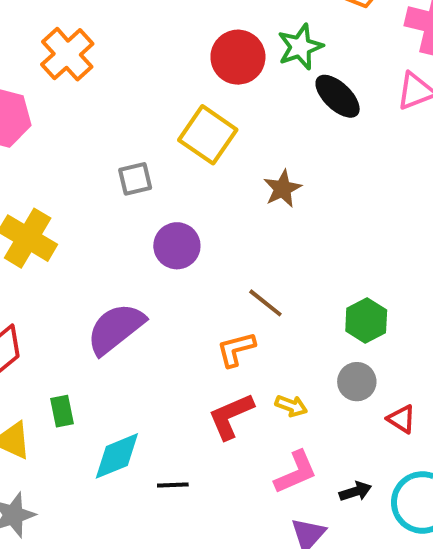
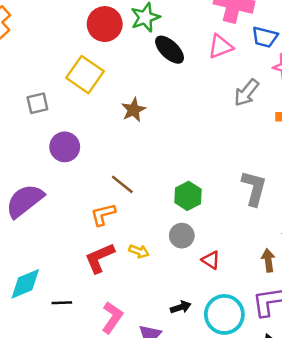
pink L-shape: (296, 472) -> (112, 317), moved, turned -32

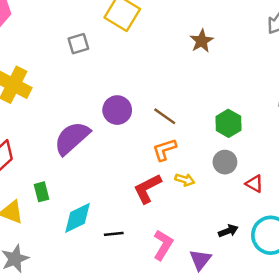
brown star: (134, 110) -> (202, 41), moved
purple circle: (65, 147) -> (117, 110), moved
orange L-shape: (103, 214) -> (164, 150), moved

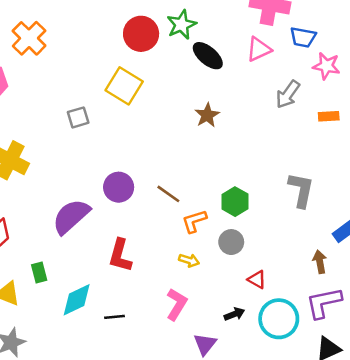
orange L-shape: (164, 150) -> (194, 221), moved
red triangle: (254, 184) -> (257, 280), moved
red L-shape: (147, 188) -> (120, 256), moved, turned -48
pink L-shape: (163, 245) -> (177, 304), moved

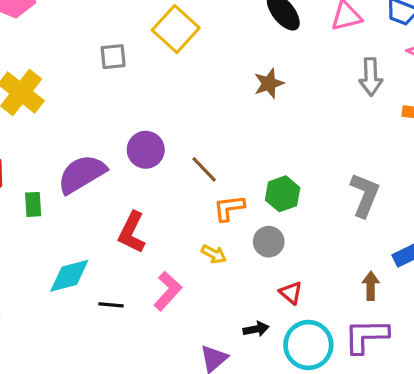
gray arrow: (288, 94) -> (371, 77), turned -48
green rectangle: (39, 273) -> (33, 204), moved
pink L-shape: (177, 304) -> (168, 291), moved

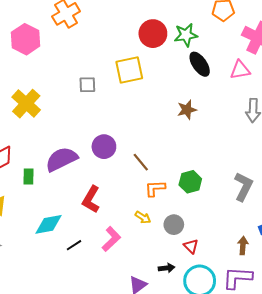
yellow square: (176, 29) -> (129, 70), turned 32
gray circle: (269, 242) -> (174, 225), moved
black line: (111, 305) -> (74, 245), turned -42

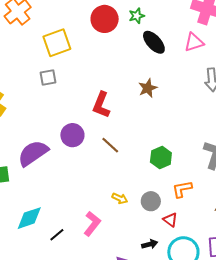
green star: (186, 35) -> (137, 16), size x0.7
yellow square: (129, 70) -> (57, 43), moved
orange L-shape: (155, 188) -> (182, 189), moved
red L-shape: (91, 199) -> (101, 105), moved

